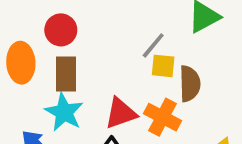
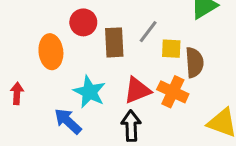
gray line: (153, 45) -> (148, 32), moved
brown rectangle: (66, 74) -> (114, 42), moved

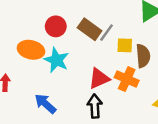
brown rectangle: (114, 42) -> (90, 29), moved, turned -50
orange ellipse: (51, 52) -> (31, 50), turned -70
cyan star: (89, 92) -> (56, 60), moved

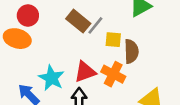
red circle: (56, 26) -> (28, 16), moved
cyan star: (56, 60) -> (52, 78), moved

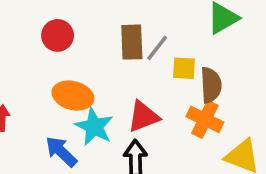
brown rectangle: (78, 21) -> (132, 42), turned 50
orange ellipse: (17, 39) -> (73, 96), moved
orange cross: (113, 74) -> (205, 119), moved

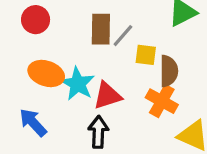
cyan star: (94, 127) -> (78, 84), moved

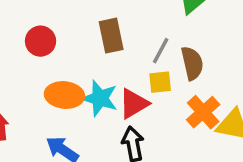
gray line: (123, 36) -> (161, 51), moved
yellow square: (146, 55) -> (160, 82), moved
orange cross: (162, 101) -> (203, 112), moved, turned 32

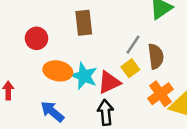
brown rectangle: (111, 36) -> (84, 23), moved
red circle: (41, 41) -> (36, 38), moved
yellow square: (160, 82) -> (130, 68), turned -36

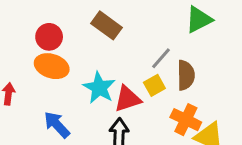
brown rectangle: (84, 23) -> (107, 25), turned -55
orange ellipse: (58, 71) -> (52, 66), moved
orange cross: (160, 94) -> (186, 120), turned -35

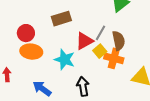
brown rectangle: (107, 25) -> (61, 19), turned -42
red triangle: (128, 99) -> (84, 41), moved
orange cross: (186, 120) -> (114, 58), moved

